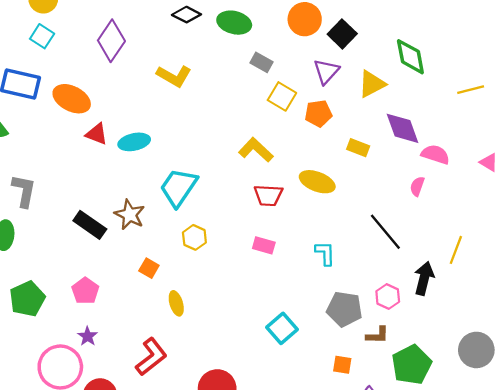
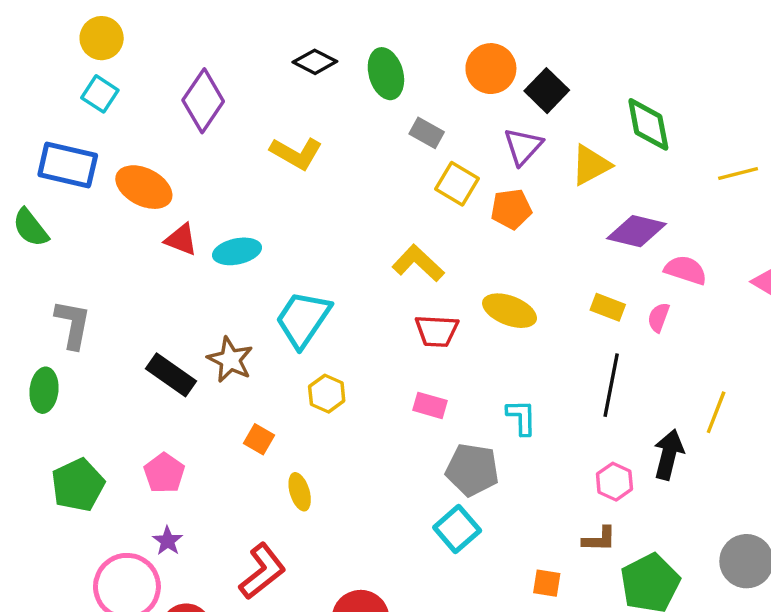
green ellipse: (234, 23) -> (386, 74), turned 60
purple diamond: (402, 128) -> (636, 231), turned -57
yellow rectangle: (358, 148) -> (608, 307), moved
black line: (385, 232) -> (611, 385), turned 51
gray pentagon: (344, 309) -> (472, 470), moved

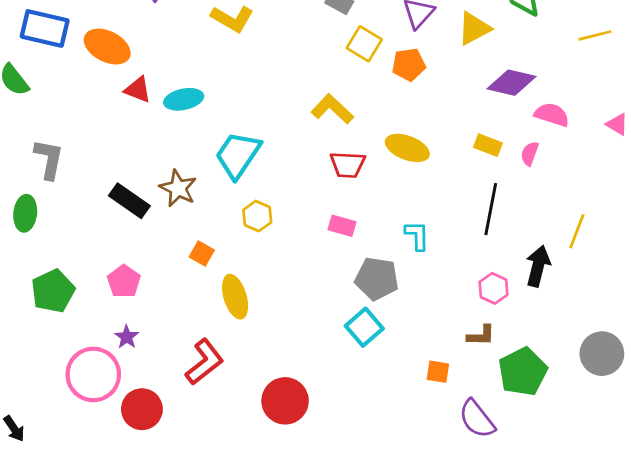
yellow ellipse: (300, 492) -> (235, 297), size x1.4

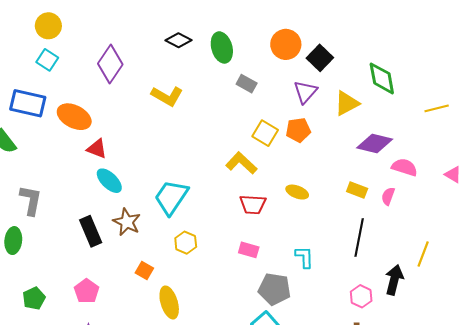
yellow square: (364, 44) -> (265, 133), moved
cyan ellipse: (184, 99) -> (109, 181), moved, turned 56
yellow ellipse: (407, 148) -> (297, 192), size x0.7
black rectangle: (129, 201) -> (91, 231), turned 32
green pentagon: (53, 291) -> (34, 298), size x0.7

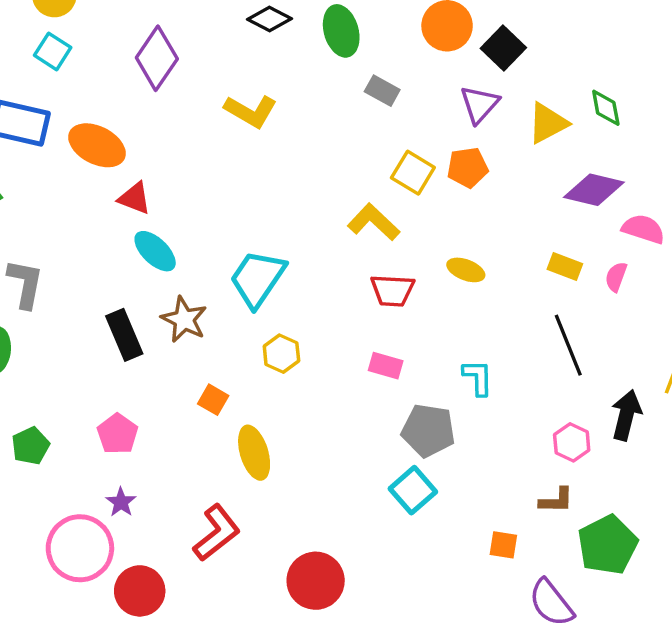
green diamond: (382, 78) -> (606, 108), moved, size x0.7
black line: (359, 237) -> (568, 345), turned -33

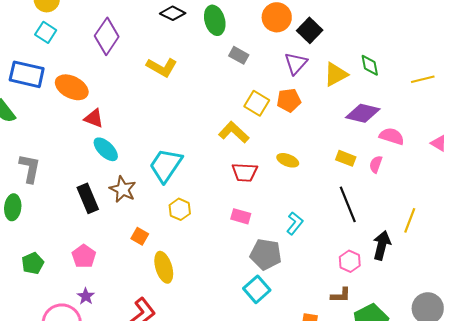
cyan L-shape: (478, 378) -> (295, 223), turned 40

